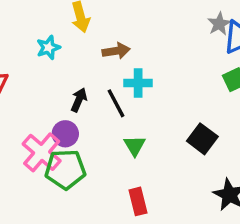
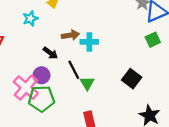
brown arrow: (116, 51) -> (70, 35), moved
black arrow: (79, 100) -> (50, 53), turned 104
black line: (116, 103) -> (74, 70), moved

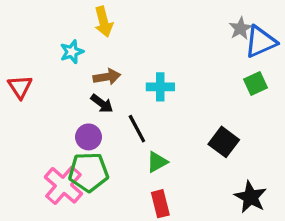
brown arrow: (70, 35) -> (107, 77), moved
green triangle: (87, 83) -> (157, 162), moved, turned 32
pink cross: (26, 88) -> (63, 185), moved

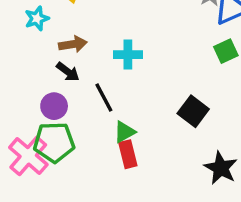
red rectangle: (160, 204) -> (128, 154), moved

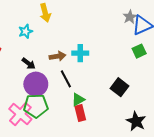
brown arrow: (73, 44) -> (58, 56), moved
black arrow: (68, 72) -> (29, 63), moved
purple circle: (54, 106) -> (36, 84), size x1.5

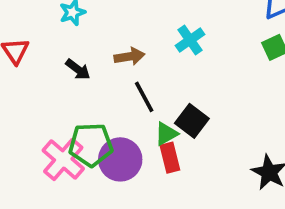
cyan cross: (80, 53) -> (190, 40), moved, turned -35
purple circle: (36, 84) -> (120, 159), moved
black square: (120, 87) -> (192, 121), moved

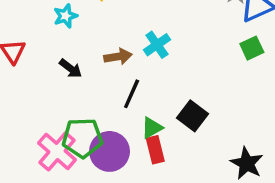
cyan cross: (190, 40) -> (157, 45), moved
black line: (144, 97) -> (132, 94), turned 52
black square: (192, 121) -> (193, 116), moved

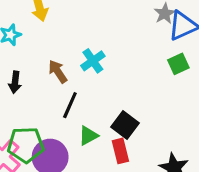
brown arrow: (118, 57) -> (58, 72), turned -115
black arrow: (71, 68) -> (15, 82), turned 60
red rectangle: (155, 150) -> (120, 151), moved

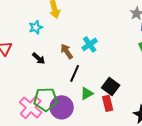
black arrow: (15, 82) -> (39, 58), turned -56

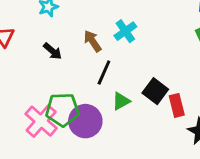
red rectangle: (108, 103) -> (177, 105), moved

